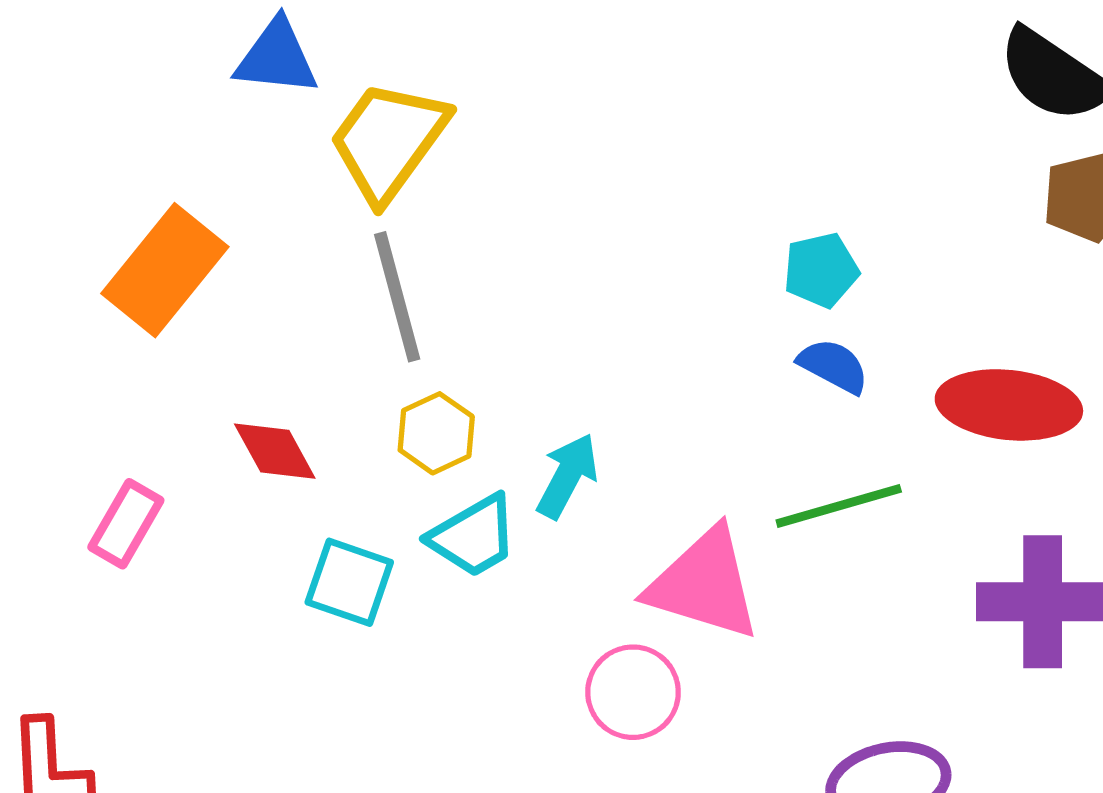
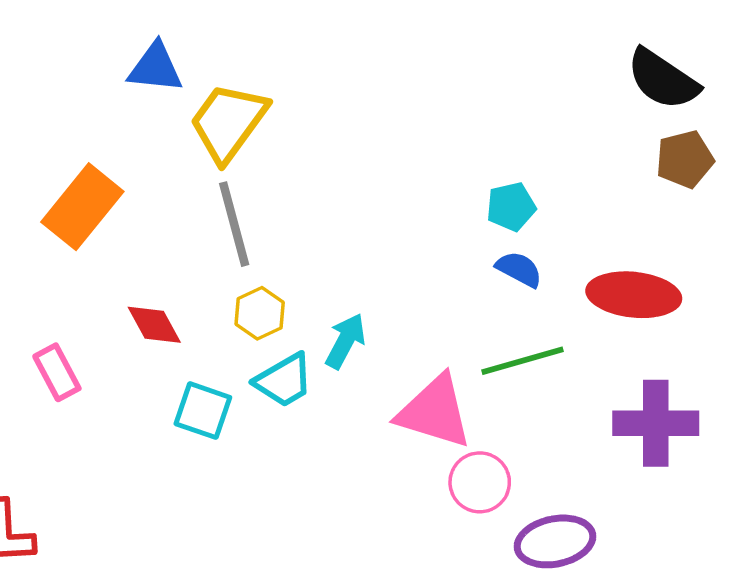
pink rectangle: (126, 524) -> (57, 372), turned -58
pink circle: (633, 692) -> (480, 482), moved

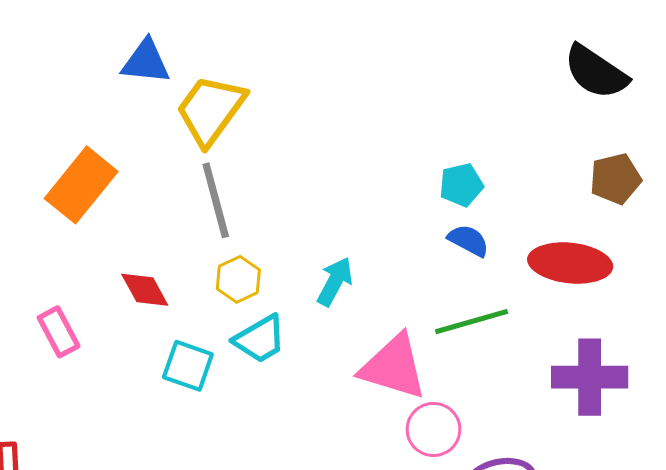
brown pentagon: (685, 159) -> (615, 179), moved
cyan arrow: (345, 341) -> (335, 282), moved

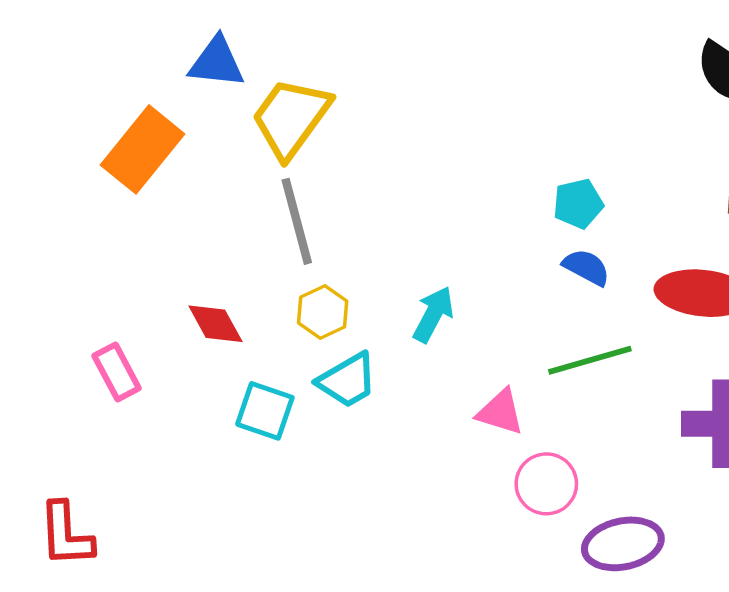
orange rectangle: (81, 185) -> (142, 149), moved
pink triangle: (393, 367) -> (500, 412), size x0.6

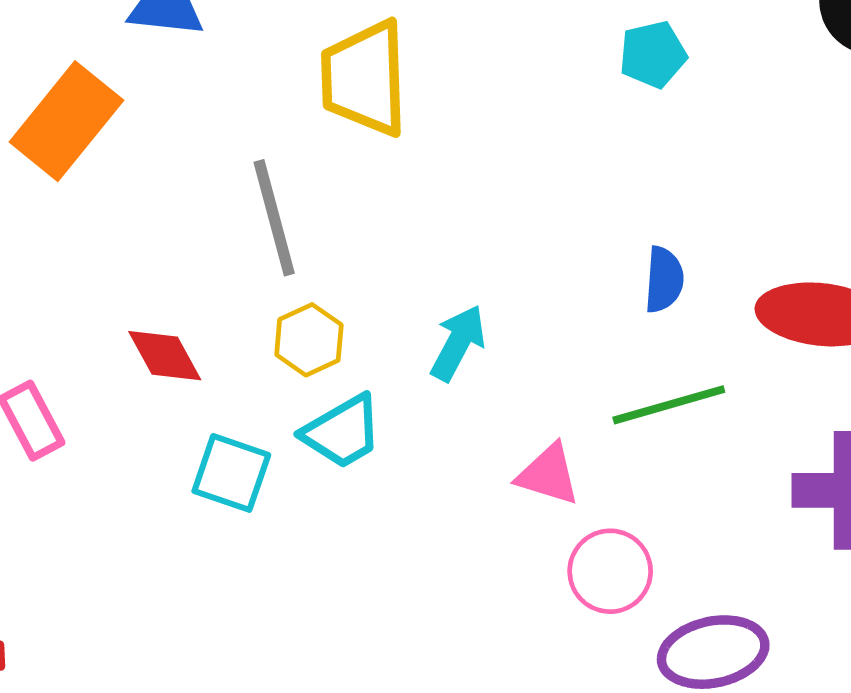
yellow trapezoid: (291, 118) -> (364, 78), moved, turned -38
cyan pentagon: (578, 204) -> (653, 54), moved
blue semicircle: (586, 267) -> (664, 280), turned 66

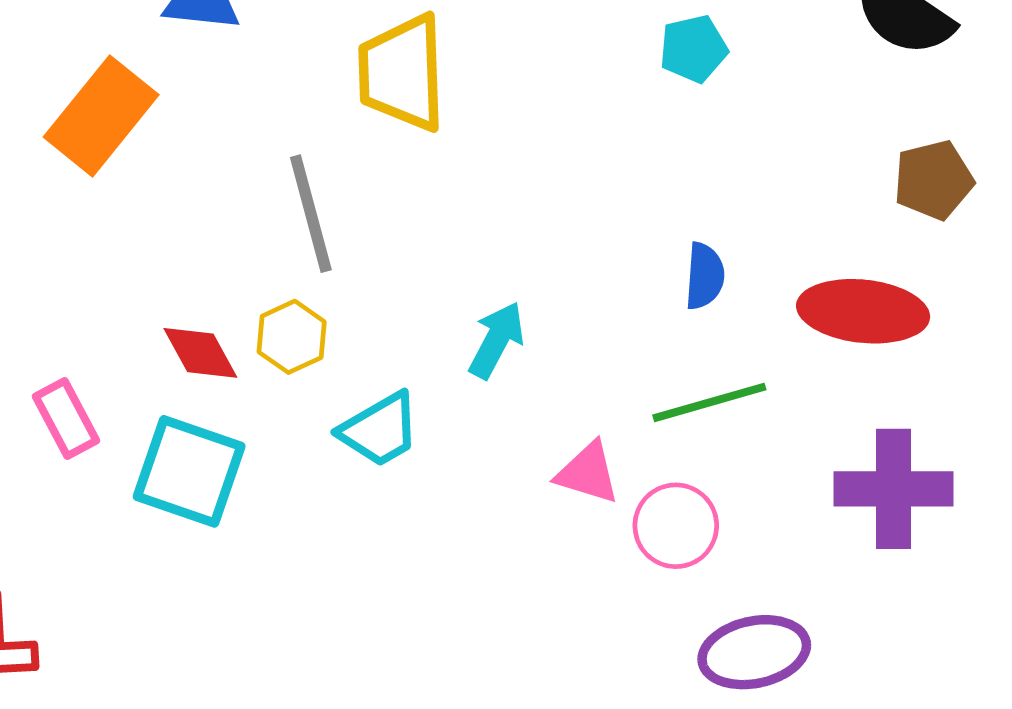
yellow hexagon: (309, 340) -> (292, 337), moved
cyan square: (231, 473) -> (189, 471), moved, size x1.4
pink circle: (610, 571) -> (676, 526), moved

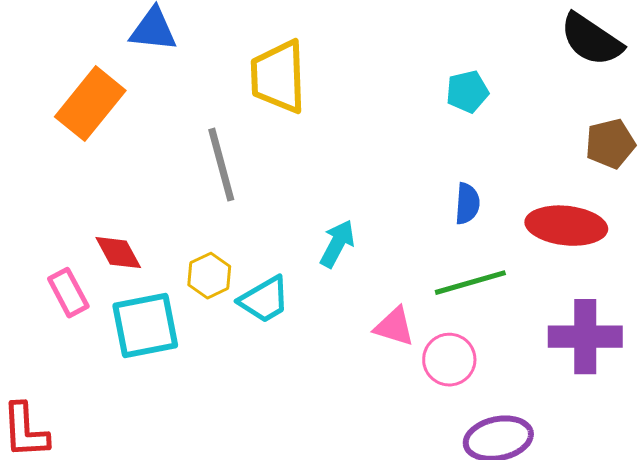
cyan pentagon: (693, 49) -> (467, 92), moved
yellow hexagon: (292, 337) -> (209, 276), moved
red diamond: (200, 353) -> (118, 253), moved
cyan square: (189, 471) -> (145, 326), turned -30

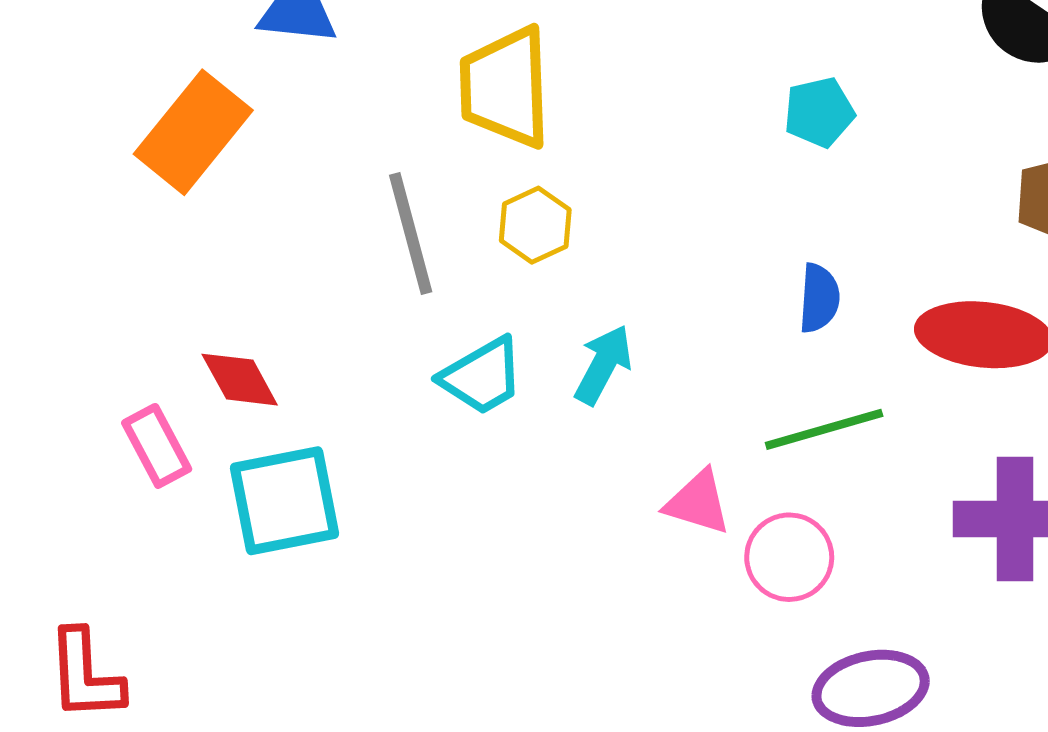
yellow hexagon: (209, 276) -> (535, 225), moved
cyan trapezoid: (264, 300) -> (482, 376), moved

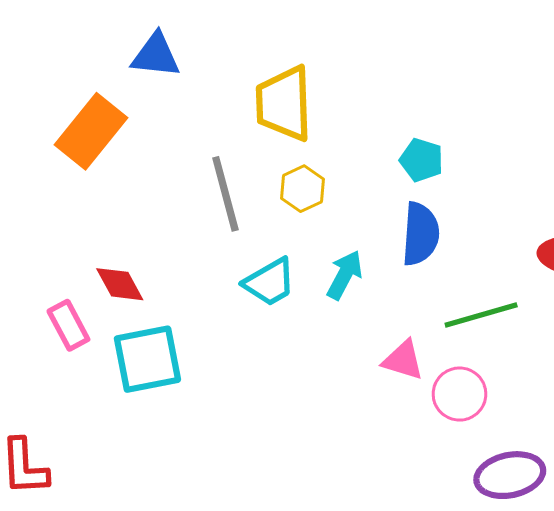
cyan pentagon: (819, 112) -> (422, 160), moved, turned 30
blue semicircle: (819, 298) -> (420, 234), moved, size x1.5

